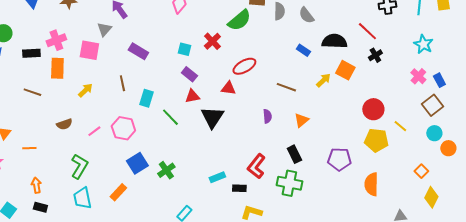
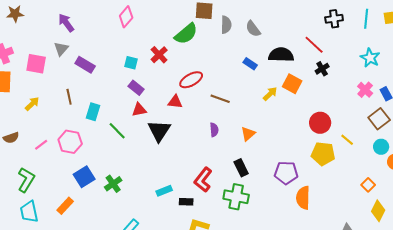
gray triangle: (104, 29) -> (61, 49), moved
brown line: (286, 87) -> (220, 99), moved
orange semicircle: (371, 184) -> (303, 198), moved

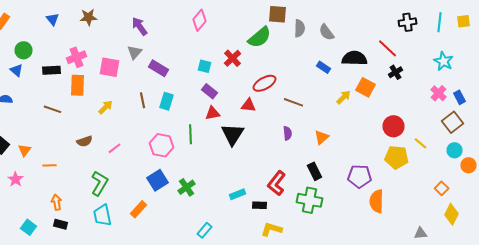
cyan rectangle: (93, 112) -> (166, 101), moved
green line: (117, 131) -> (190, 134), turned 42
pink hexagon: (70, 142) -> (162, 145), moved

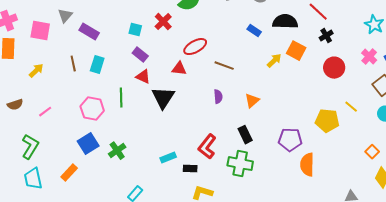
red triangle: (212, 113) -> (143, 77), turned 35
red circle: (394, 126) -> (334, 68), moved

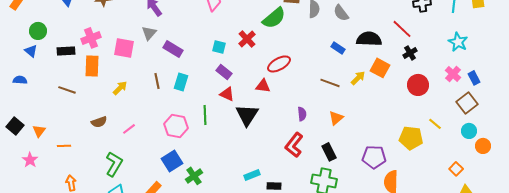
brown line: (224, 66) -> (330, 83), moved
red L-shape: (207, 147) -> (294, 145), moved
green cross: (117, 151) -> (194, 176), moved

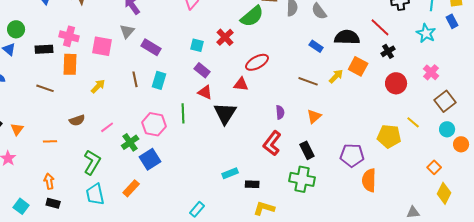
pink cross: (91, 38) -> (69, 36), turned 36
cyan star: (458, 42) -> (426, 33), moved
blue rectangle: (474, 78) -> (452, 21), moved
orange line: (64, 146) -> (50, 141), moved
green cross: (194, 176) -> (130, 142), moved

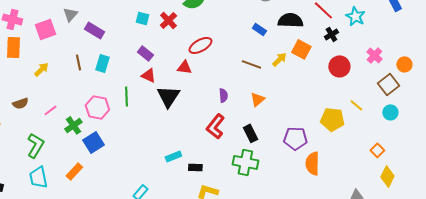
cyan star: (426, 33) -> (355, 16), moved
cyan square: (197, 45) -> (142, 18), moved
pink square: (102, 46) -> (45, 29), turned -30
orange circle: (461, 144) -> (404, 64), moved

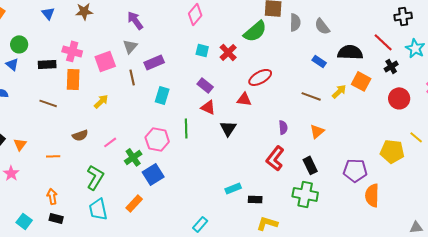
purple rectangle: (94, 30) -> (154, 62), turned -54
brown line: (78, 62) -> (132, 77), moved
black triangle: (168, 96) -> (228, 128), size x0.7

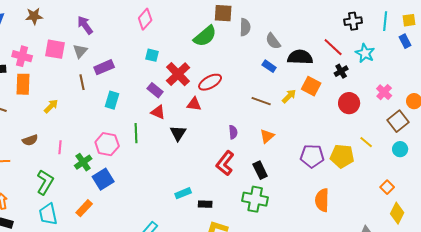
gray semicircle: (322, 26) -> (273, 41), moved
red cross: (228, 52) -> (178, 74), moved, size x1.4
pink square: (105, 61) -> (55, 49), moved, turned 30
pink line: (110, 142) -> (60, 147), turned -48
purple pentagon: (355, 170) -> (312, 156), moved

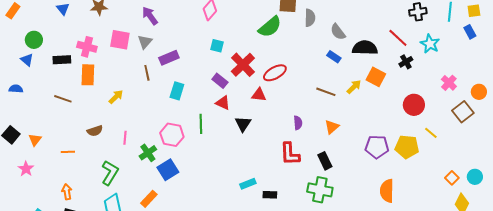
red circle: (349, 103) -> (414, 105), moved
cyan circle: (400, 149) -> (475, 177), moved
red L-shape: (225, 163) -> (290, 154), turned -40

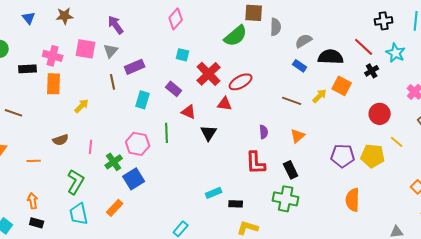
gray semicircle: (338, 32) -> (304, 41), turned 96
purple rectangle: (220, 81) -> (174, 89), moved
brown line: (63, 99) -> (14, 113), moved

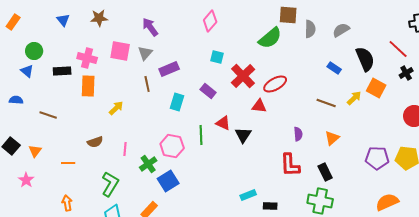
gray semicircle: (304, 41) -> (341, 30), moved
black semicircle: (331, 57) -> (365, 59), turned 65
red triangle: (189, 112) -> (223, 123), moved
orange semicircle: (353, 200) -> (387, 202), turned 65

